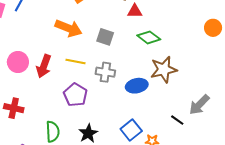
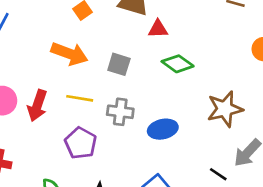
brown star: (164, 70) -> (225, 109), moved

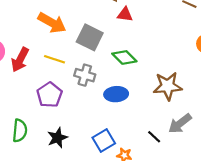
gray square: (119, 64) -> (90, 37), size x1.4
green diamond: (178, 64) -> (124, 57), moved

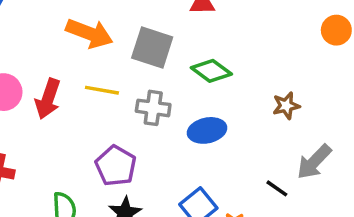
brown star: (168, 86) -> (286, 106), size x0.6
purple pentagon: (49, 95) -> (116, 166), moved

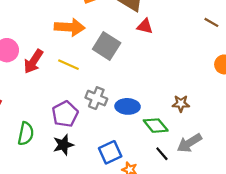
orange arrow: (89, 33) -> (70, 27), turned -32
green diamond: (211, 71) -> (156, 126), moved
gray cross: (153, 108) -> (96, 98), moved

